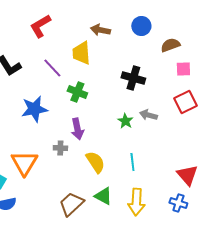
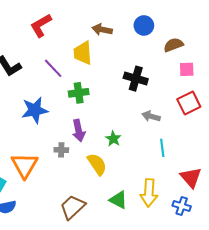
green cross: (77, 92) -> (79, 93), turned -30
green star: (125, 121) -> (113, 139), moved
cyan line: (132, 162) -> (162, 148), moved
green triangle: (103, 196) -> (118, 200), moved
yellow arrow: (136, 202) -> (149, 193), moved

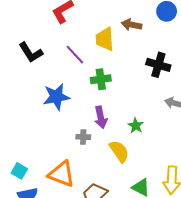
brown arrow: (102, 30) -> (132, 25), moved
orange triangle: (25, 165) -> (62, 174), moved, turned -40

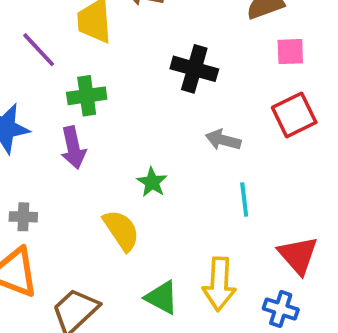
purple arrow: (101, 117) -> (73, 148), moved
gray cross: (83, 137) -> (23, 217), moved

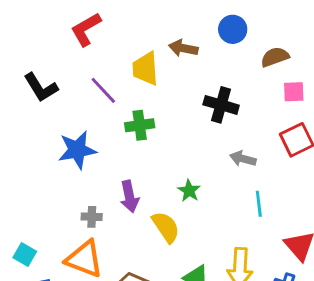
purple arrow: (73, 148) -> (129, 196), moved

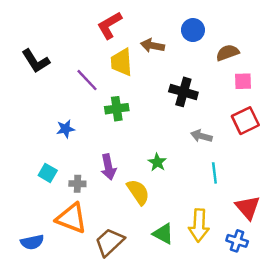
red L-shape: (86, 29) -> (110, 25), moved
black L-shape: (41, 87) -> (36, 61), moved
blue star: (77, 150) -> (66, 129), size x0.6
cyan square: (25, 255) -> (48, 173), moved

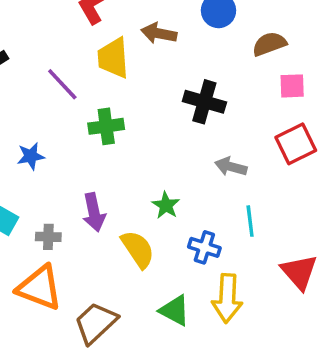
blue cross: (237, 241) -> (204, 247), moved

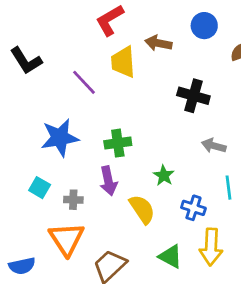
green cross: (106, 126) -> (118, 143), moved
blue star: (31, 156) -> (60, 138), size x1.8
orange triangle: (40, 288) -> (67, 239), turned 36

